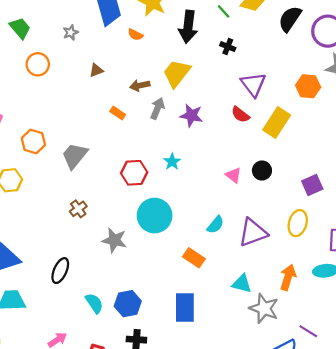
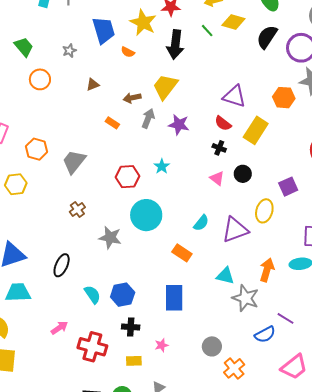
black cross: (228, 47) -> (219, 148), moved
purple triangle: (253, 84) -> (234, 96), turned -35
yellow ellipse: (298, 223) -> (264, 211), moved

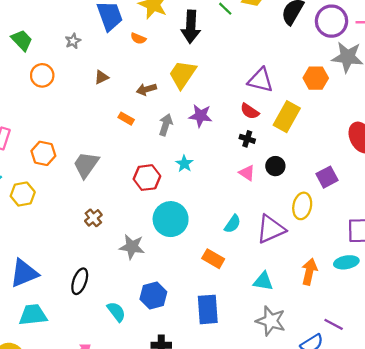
gray arrow: (148, 118) -> (166, 125), moved
blue hexagon: (123, 295) -> (153, 296), moved
gray star: (245, 298) -> (271, 321), moved

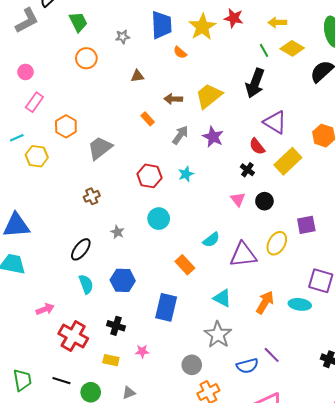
black arrow: (191, 27) -> (255, 83), moved
cyan circle: (171, 219) -> (159, 219), size x0.7
gray star: (132, 247) -> (117, 232), size x0.6
black ellipse: (80, 281) -> (81, 249), moved

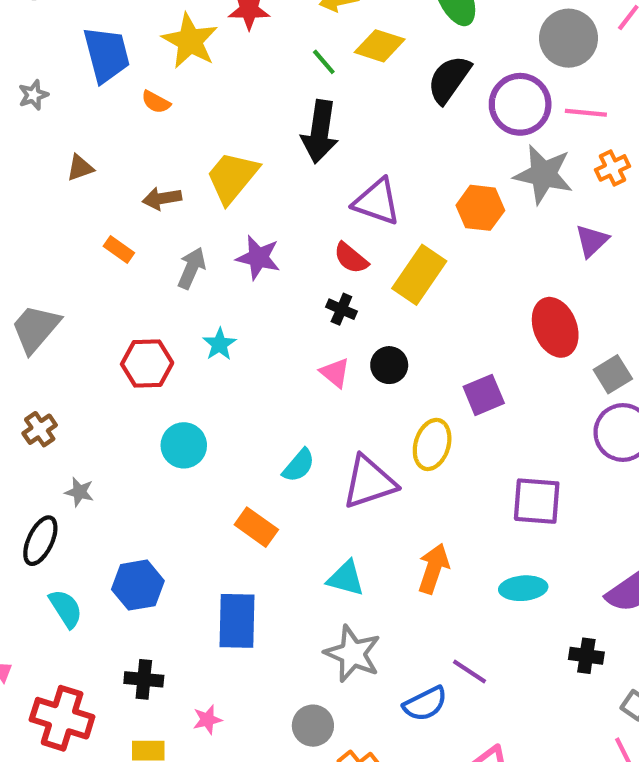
gray star: (117, 232) -> (79, 492), moved
cyan ellipse: (300, 304) -> (523, 588), moved

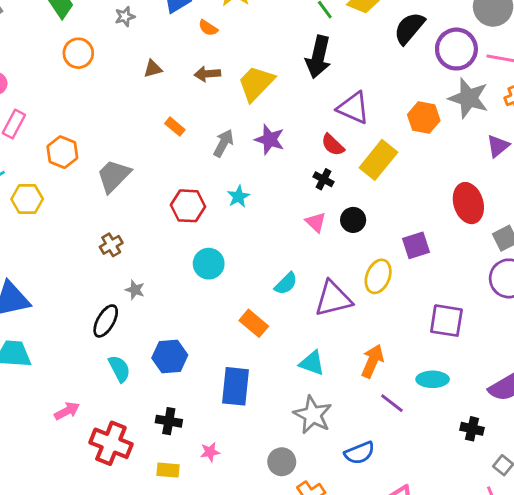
brown arrow: (162, 198) -> (207, 74), moved
purple line: (470, 672) -> (392, 403), moved

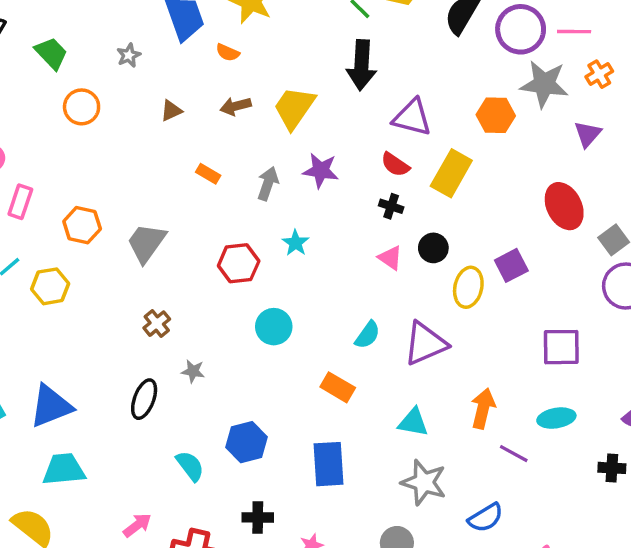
yellow ellipse: (378, 276) -> (468, 287), moved
black ellipse: (106, 321) -> (144, 399), moved

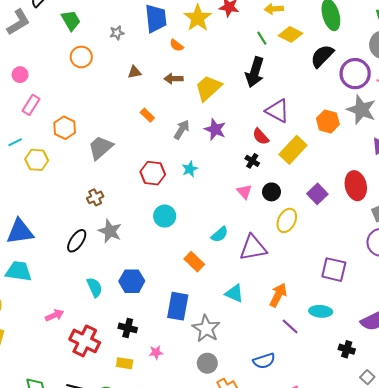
purple square: (511, 265) -> (317, 194), moved, turned -30
gray star: (193, 371) -> (110, 231), size x1.6
gray star: (424, 482) -> (206, 329), moved

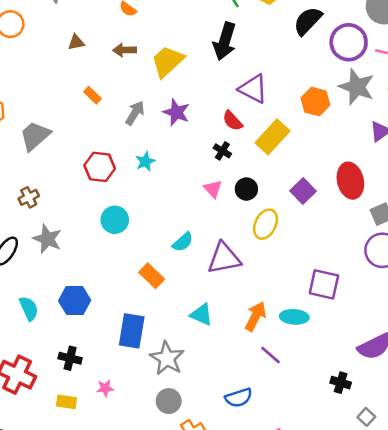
cyan ellipse: (321, 311) -> (294, 317), moved

